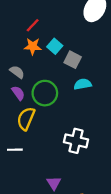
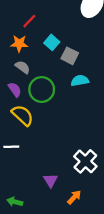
orange star: (33, 46) -> (19, 44), moved
gray semicircle: (17, 72) -> (23, 67), moved
yellow semicircle: (26, 119) -> (23, 115), turned 110
white cross: (76, 141) -> (85, 161), moved, turned 30

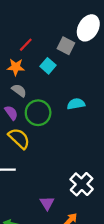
gray square: (70, 56) -> (66, 46), moved

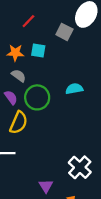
red line: (26, 45) -> (28, 21), moved
cyan square: (48, 66) -> (38, 51), moved, turned -32
yellow semicircle: (19, 138) -> (19, 123), turned 70

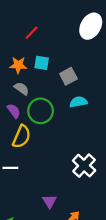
gray square: (64, 32) -> (68, 76), moved, turned 35
white cross: (80, 167) -> (84, 166), moved

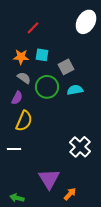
purple semicircle: (14, 111) -> (17, 98), turned 64
green circle: (41, 111) -> (47, 87), moved
purple triangle: (49, 201) -> (49, 179), size x1.6

